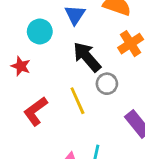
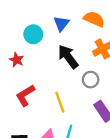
gray circle: (107, 84) -> (91, 80), moved
yellow line: (77, 101) -> (60, 102), moved

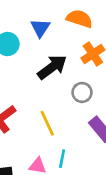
black arrow: (68, 57) -> (52, 67), turned 95

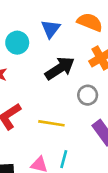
yellow line: (47, 123) -> (51, 123), turned -60

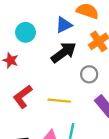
blue triangle: (51, 29) -> (64, 25), moved, turned 30

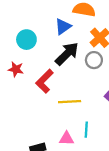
gray circle: (89, 74) -> (94, 60), moved
red L-shape: (23, 97) -> (45, 81), moved

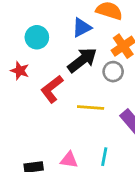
yellow line: (70, 102) -> (91, 108), moved
cyan line: (86, 130) -> (104, 157), moved

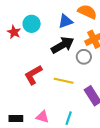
red star: (20, 71) -> (14, 32), moved
red L-shape: (52, 89) -> (33, 75), moved

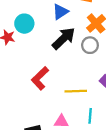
yellow line: (64, 81) -> (76, 91), moved

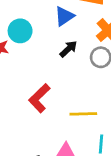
black arrow: (64, 38) -> (68, 49), size x0.6

